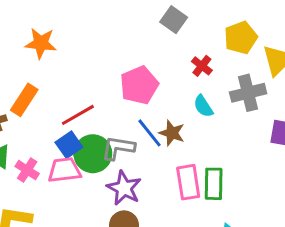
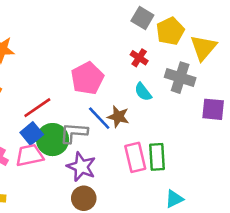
gray square: (174, 20) -> (142, 18), moved
gray cross: (248, 93) -> (180, 78), turned 36

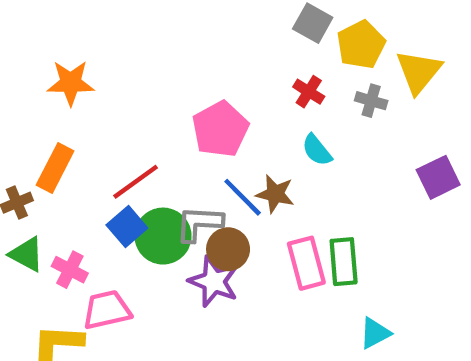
gray cross: (180, 78) -> (371, 101), moved, size x0.6
purple square: (213, 109) -> (438, 177), turned -30
pink trapezoid: (30, 155) -> (107, 310), moved
brown circle: (84, 198) -> (228, 249), moved

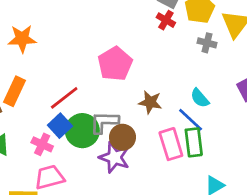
red cross: (309, 92) -> (166, 20), moved
cyan semicircle: (317, 150) -> (200, 98), moved
blue line: (243, 197) -> (191, 120), moved
pink cross: (70, 270) -> (42, 144), moved

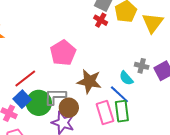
gray cross: (207, 43) -> (142, 66), moved
brown star: (150, 102) -> (89, 81), size x1.4

